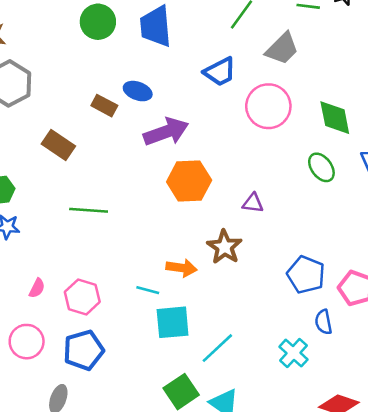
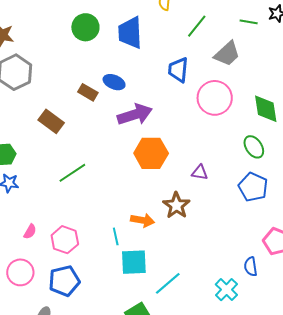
blue trapezoid: (220, 72) -> (178, 70), turned 120
green line: (89, 210) -> (72, 173), turned -40
blue pentagon: (306, 275) -> (253, 187), moved
cyan line: (148, 290) -> (116, 236), turned 60

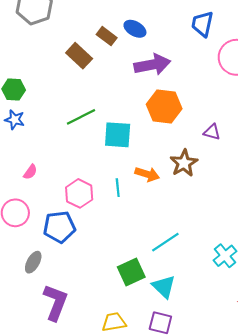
brown rectangle: (51, 121) -> (79, 56), moved
pink hexagon: (65, 240) -> (79, 193), moved
cyan square: (134, 262) -> (118, 135), moved

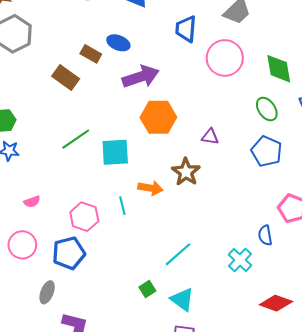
pink semicircle: (30, 172) -> (32, 202), turned 42
green square: (131, 272) -> (147, 289), size x0.6

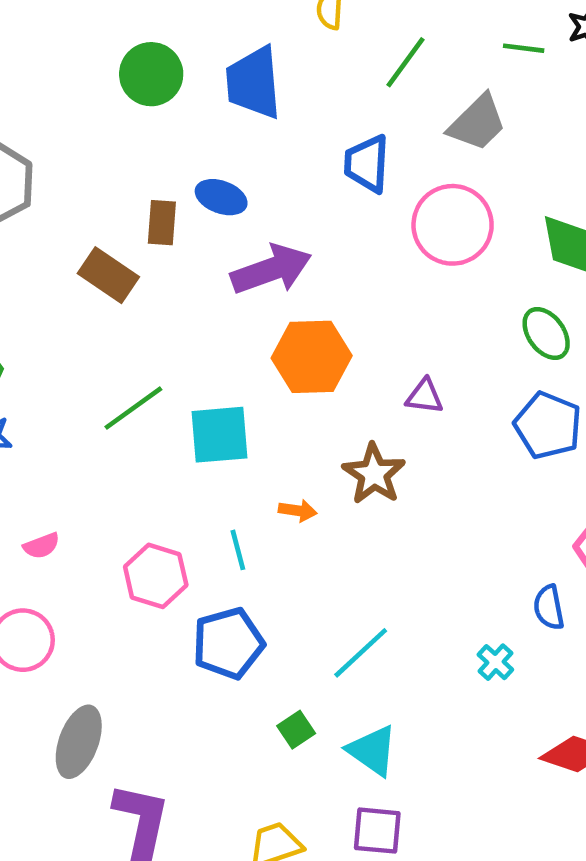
brown rectangle: (91, 54) -> (162, 223), turned 66
orange arrow: (150, 188) -> (298, 511), size x0.7
blue pentagon: (69, 253) -> (228, 643), moved
cyan cross: (240, 260) -> (495, 662), size x0.7
gray ellipse: (47, 292) -> (79, 742), size x1.4

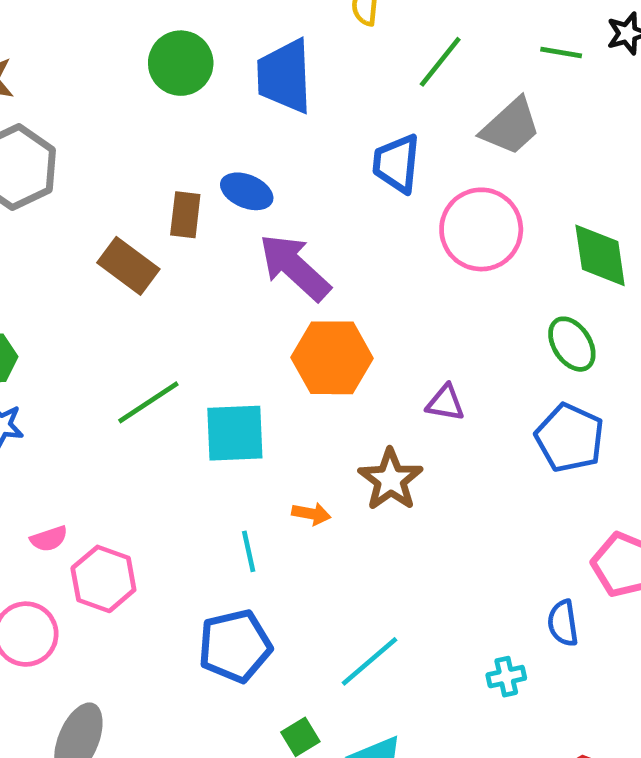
purple arrow: (271, 270) -> (295, 267), turned -120
pink hexagon: (156, 576) -> (103, 579), moved
cyan cross: (495, 662) -> (506, 677), turned 33

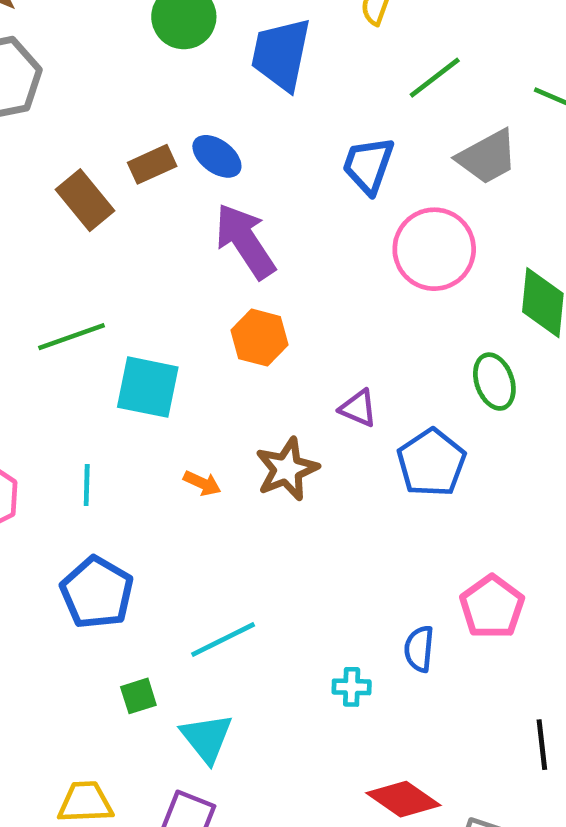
brown rectangle: (185, 215) -> (152, 164), turned 45
orange hexagon: (332, 358) -> (260, 338), size x0.7
blue pentagon: (570, 438) -> (431, 463), moved
cyan line: (249, 551) -> (87, 485), moved
blue pentagon: (235, 646) -> (97, 593), turned 30

